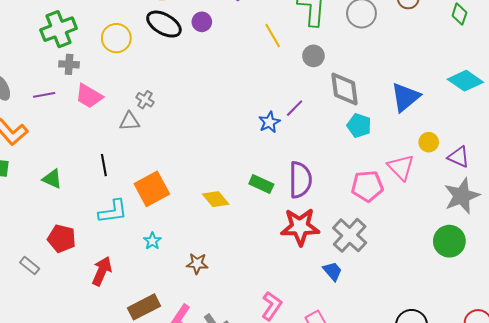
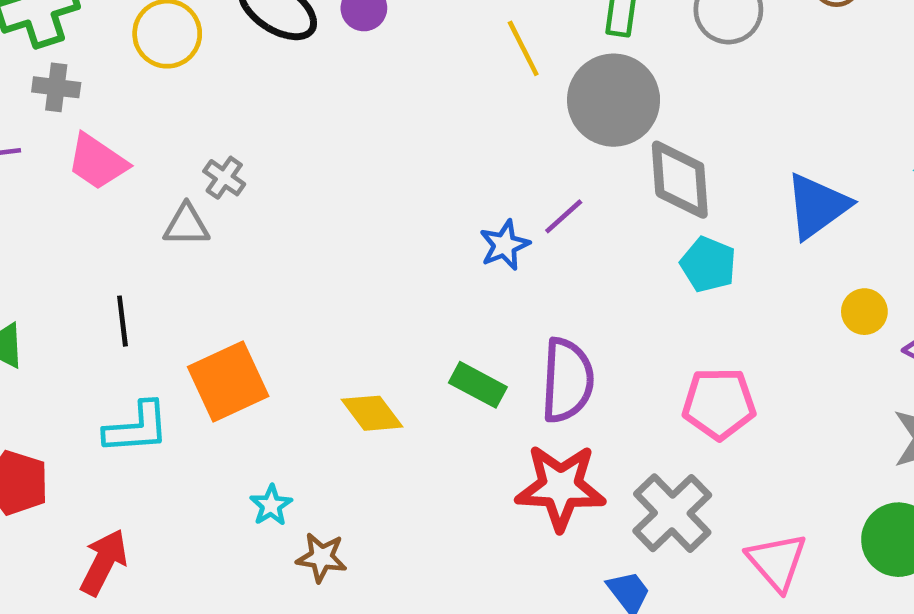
gray circle: (313, 56) -> (614, 100), size x1.8
pink triangle: (401, 167) -> (777, 562), moved
cyan star: (152, 241) -> (271, 505), moved

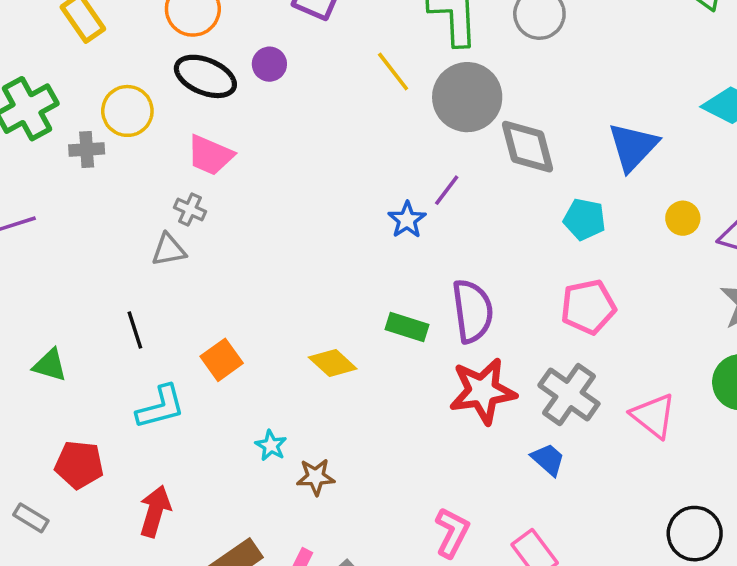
gray cross: (56, 87) -> (87, 149), moved
pink trapezoid: (97, 162) -> (210, 155), moved
cyan pentagon: (708, 264) -> (584, 219), moved
orange square: (228, 381) -> (222, 360), size x0.7

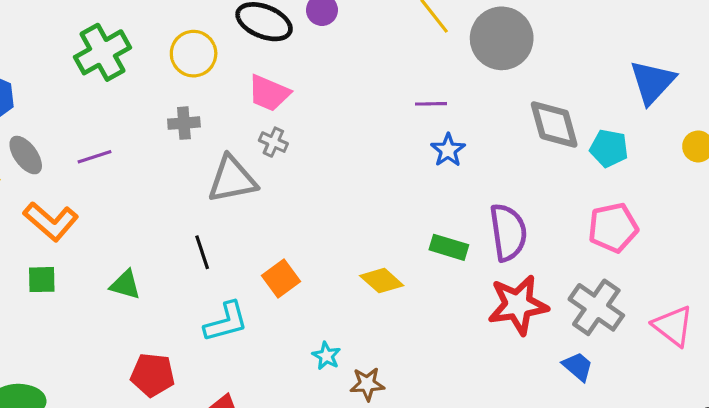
gray diamond: (528, 147) -> (554, 124), moved
gray cross: (87, 149) -> (184, 123), moved
purple line: (447, 190) -> (431, 104), moved, turned 52
gray cross: (190, 210) -> (273, 142), moved
gray triangle: (169, 250) -> (232, 179), size x1.6

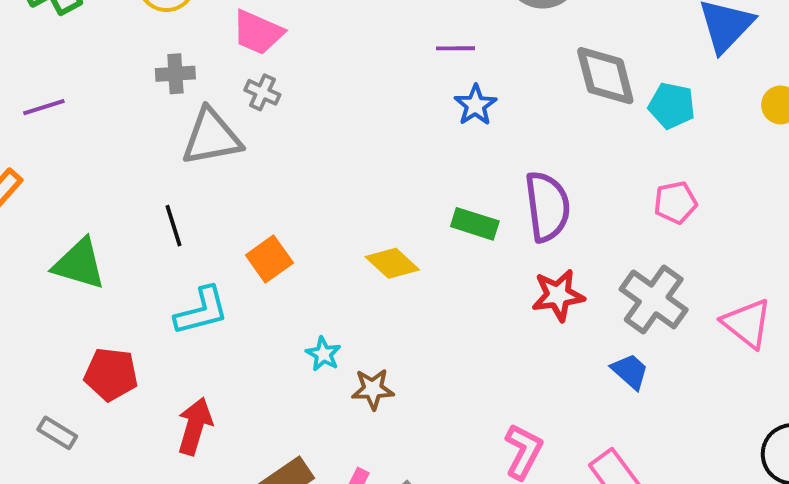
gray cross: (184, 123) -> (175, 74), moved
pink pentagon: (613, 228) -> (675, 203), size x0.7
green triangle: (125, 285) -> (79, 264), size x1.4
red star: (518, 305) -> (558, 295), size x0.7

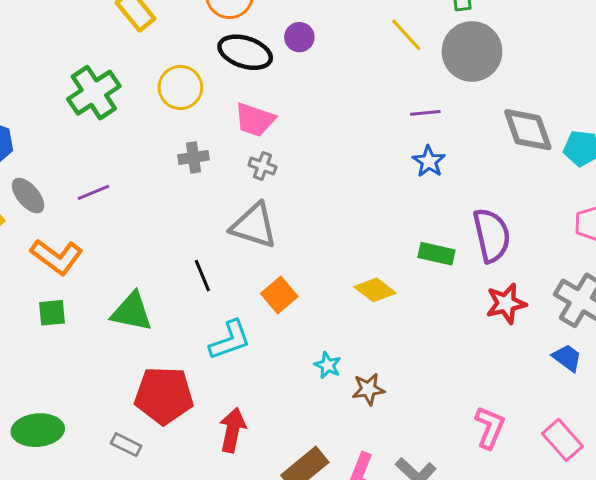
purple line: (455, 48) -> (425, 113), moved
gray triangle: (211, 137) -> (254, 226), moved, turned 33
red pentagon: (111, 374) -> (164, 395), size x1.4

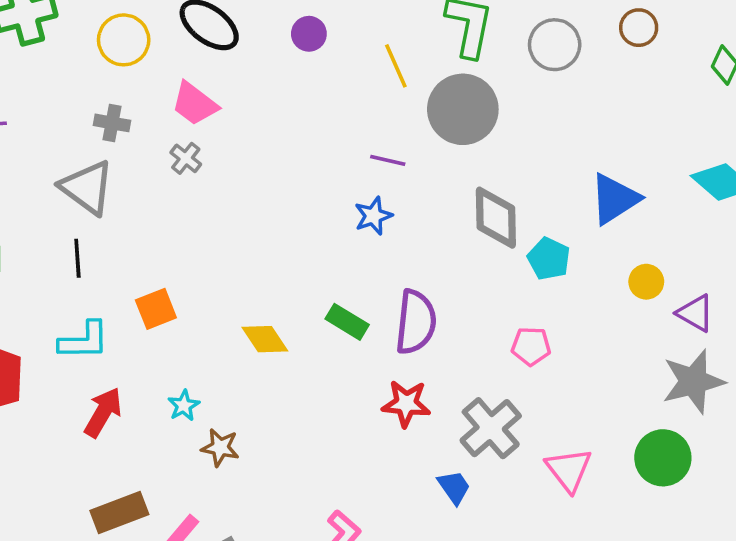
purple circle: (299, 37) -> (309, 34), moved
gray triangle: (254, 226) -> (87, 188), moved
red arrow: (233, 430) -> (103, 412), moved

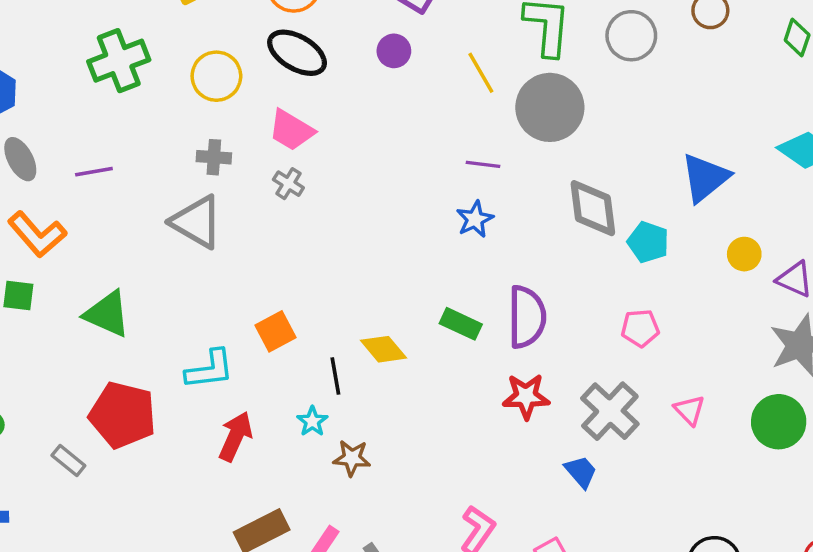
black line: (77, 258) -> (335, 376), moved
pink triangle: (569, 470) -> (689, 410), moved, size x0.7

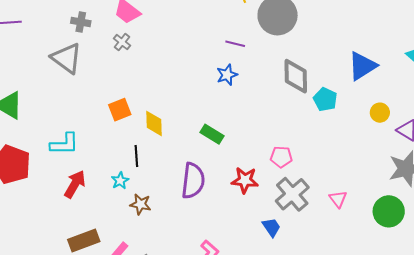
purple semicircle: (527, 317) -> (193, 181), moved
pink pentagon: (640, 328) -> (281, 157), moved
orange square: (276, 331) -> (120, 110), moved
yellow diamond: (383, 349) -> (154, 123), moved, turned 32

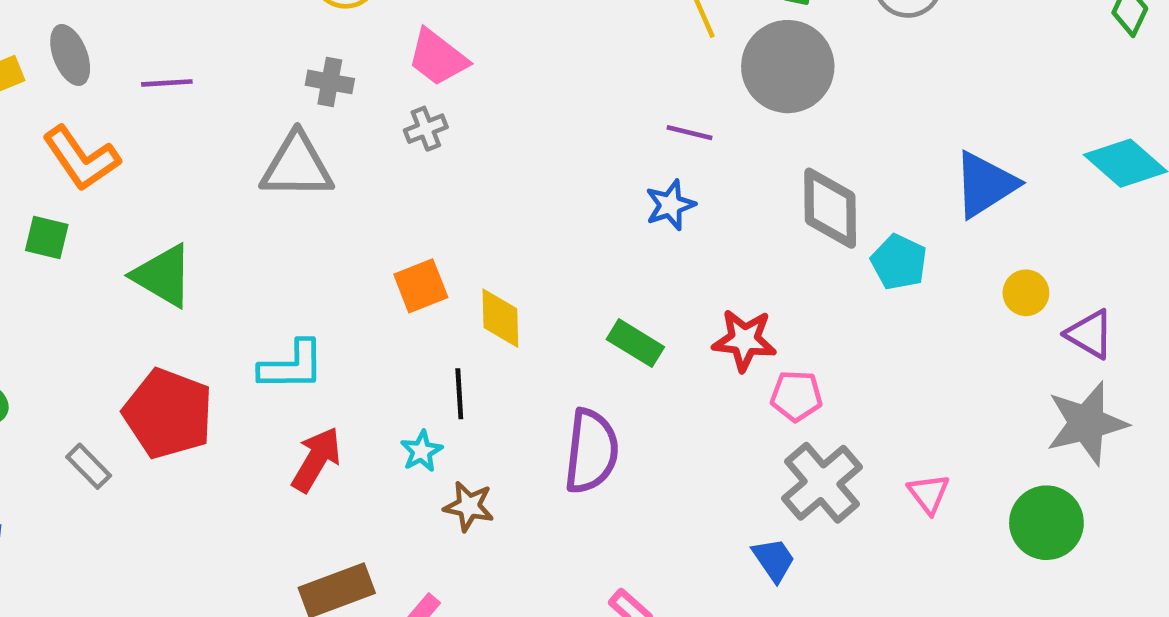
gray cross: (122, 42) -> (426, 129), turned 30
gray triangle: (67, 58) -> (297, 166), turned -36
red star: (245, 180) -> (744, 340), moved

